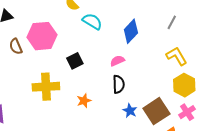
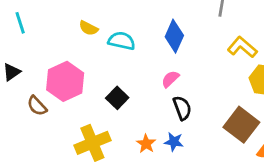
blue star: (130, 111) -> (174, 142), moved

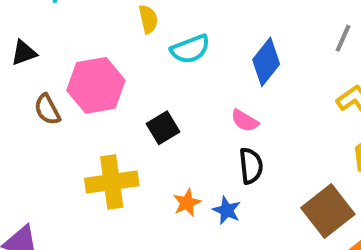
yellow semicircle: (89, 28) -> (148, 19), turned -144
cyan semicircle: (122, 41) -> (190, 49), turned 132
pink semicircle: (170, 79) -> (245, 121), turned -120

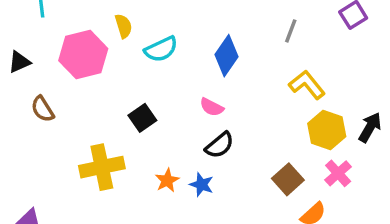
pink hexagon: (96, 85) -> (83, 55), moved
black semicircle: (251, 166) -> (220, 145), turned 60
brown square: (328, 211) -> (288, 179), size x0.7

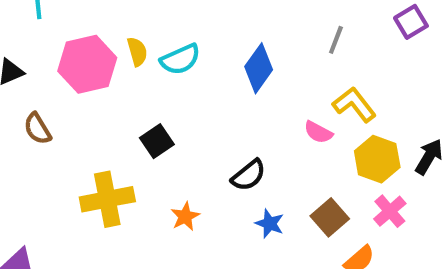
yellow semicircle: (124, 26) -> (137, 52), moved
pink semicircle: (212, 107) -> (318, 132), moved
blue star: (202, 185) -> (270, 224), moved

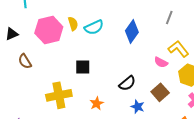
black square: (157, 141) -> (83, 67), turned 35
brown square: (330, 217) -> (160, 92), moved

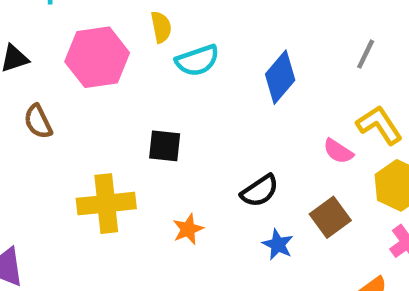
yellow semicircle: (73, 24) -> (161, 27), moved

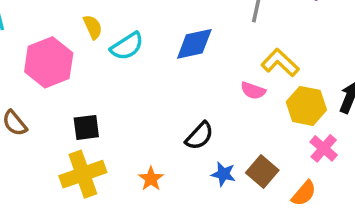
blue diamond: (280, 77) -> (194, 44), turned 51
black square: (165, 146) -> (86, 127), moved
brown square: (330, 217) -> (262, 171), moved

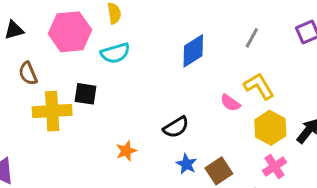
blue diamond: (194, 44) -> (193, 51), turned -36
cyan semicircle: (127, 46) -> (115, 53), moved
yellow cross: (83, 174) -> (52, 111), moved

